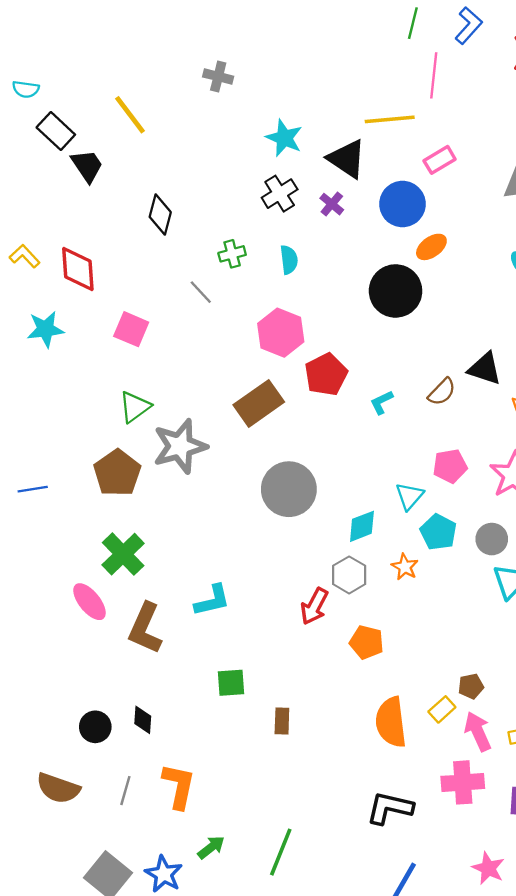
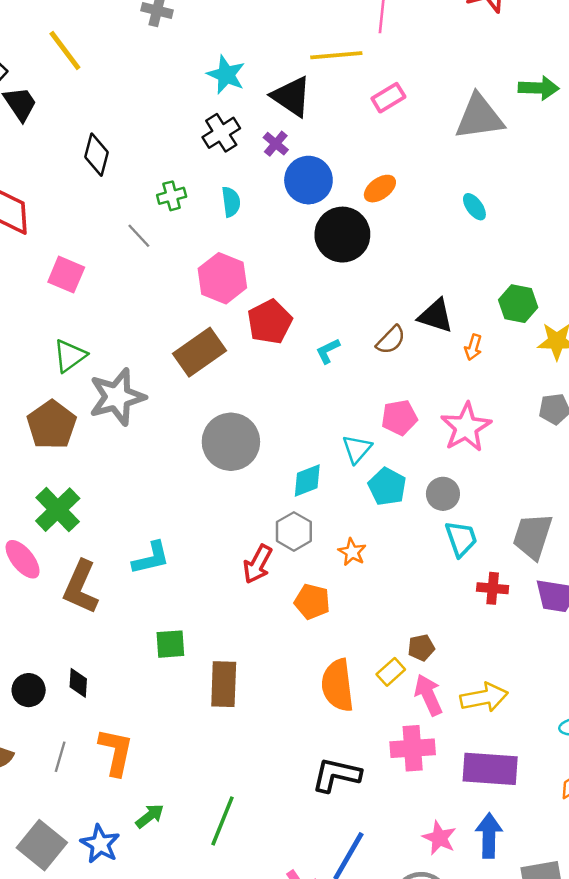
blue circle: (402, 204) -> (308, 180), moved
orange star: (405, 567) -> (352, 552), moved
brown rectangle: (282, 721) -> (224, 684), size x1.6

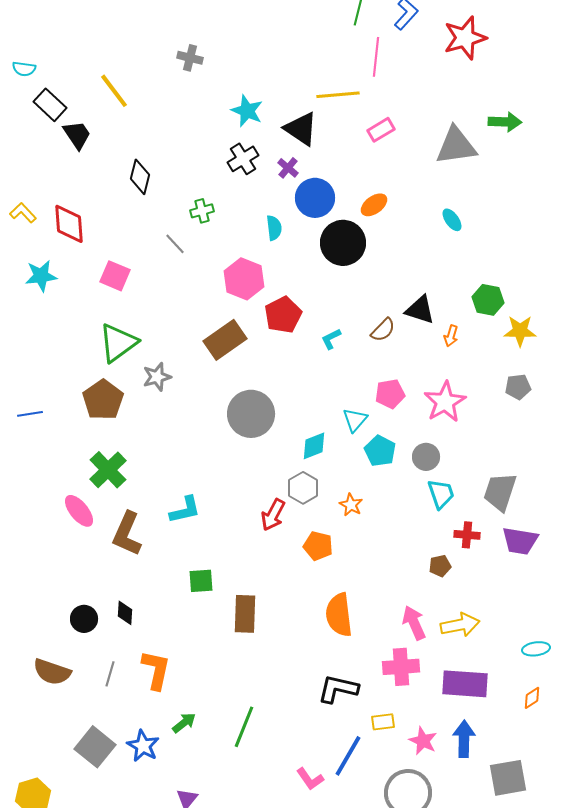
cyan semicircle: (231, 202) -> (274, 228), moved
green triangle: (70, 356) -> (118, 343), size x1.4
gray star: (117, 397) -> (157, 377), size x0.6
brown pentagon: (421, 648) -> (440, 566), moved
yellow rectangle: (391, 672) -> (383, 722), moved, turned 35

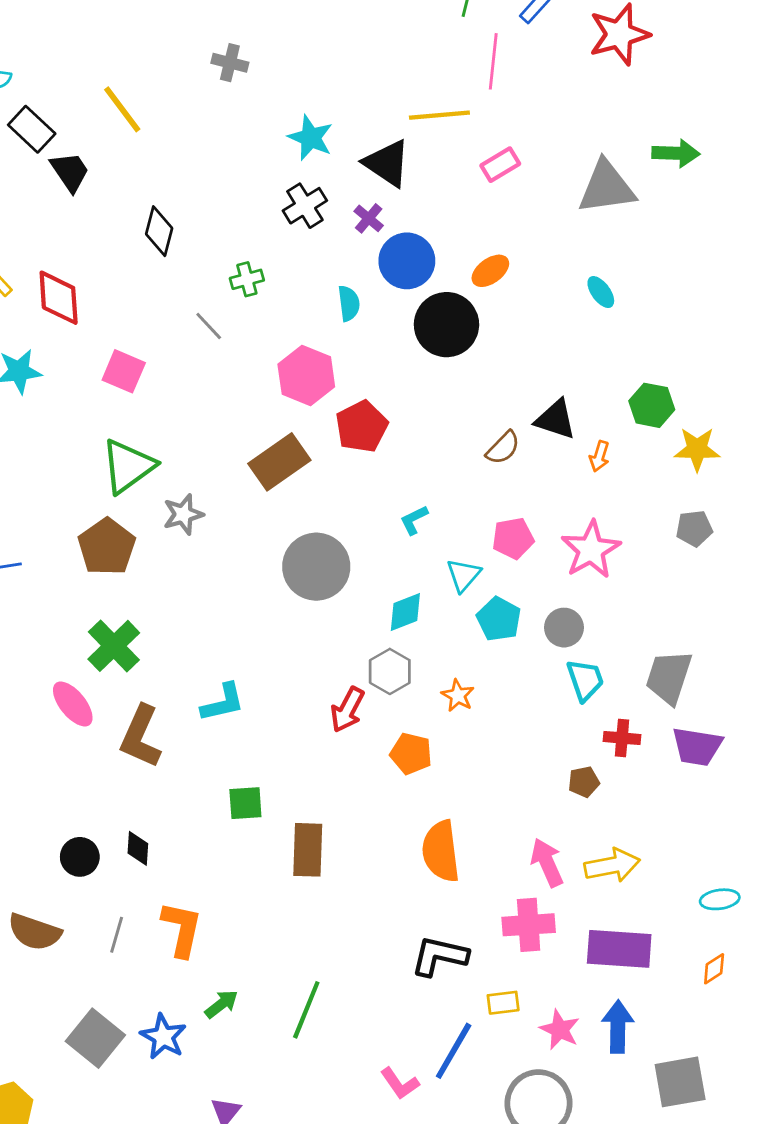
cyan L-shape: (331, 339) -> (414, 520), moved

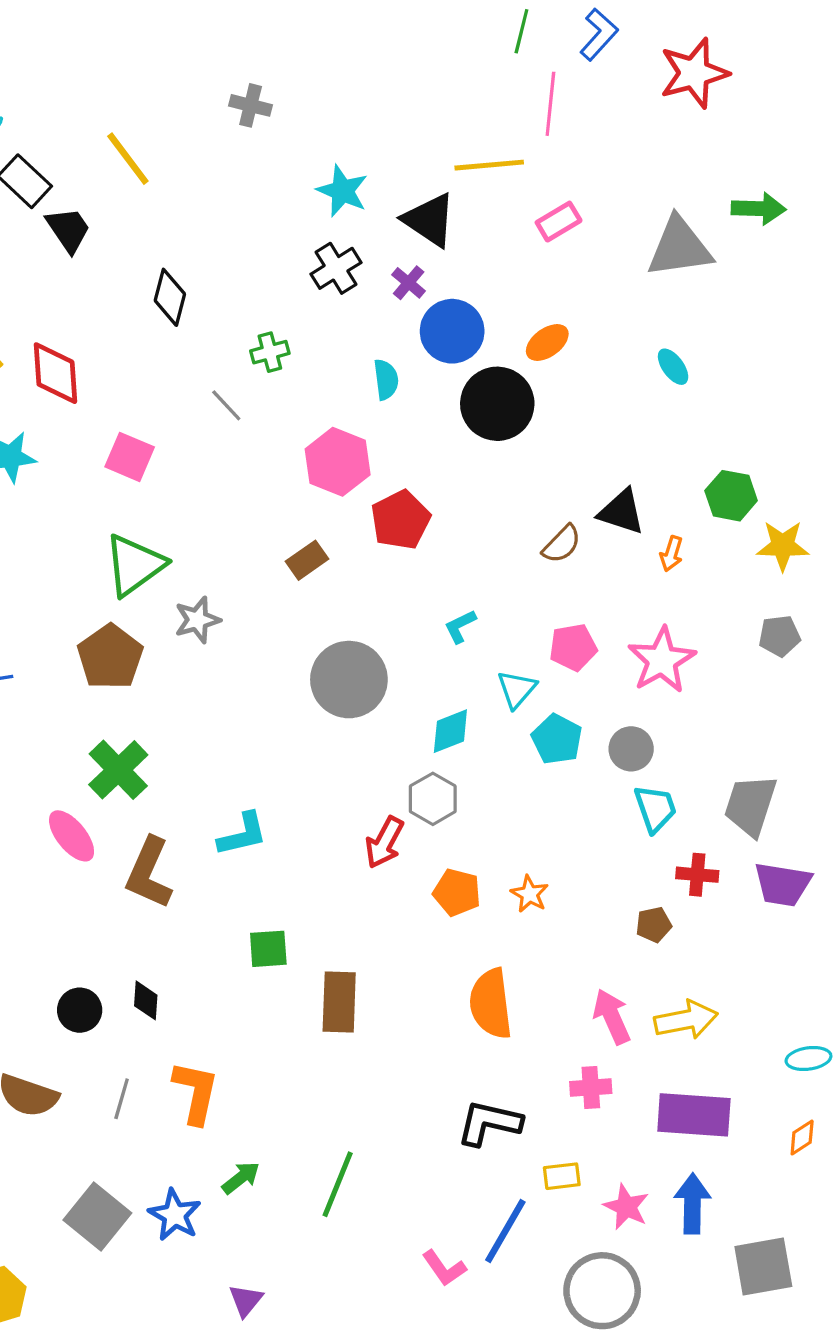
brown rectangle: (279, 462) -> (307, 560), size x0.6
orange star: (458, 696) -> (530, 894), moved
pink cross: (529, 925) -> (591, 1088), size x0.7

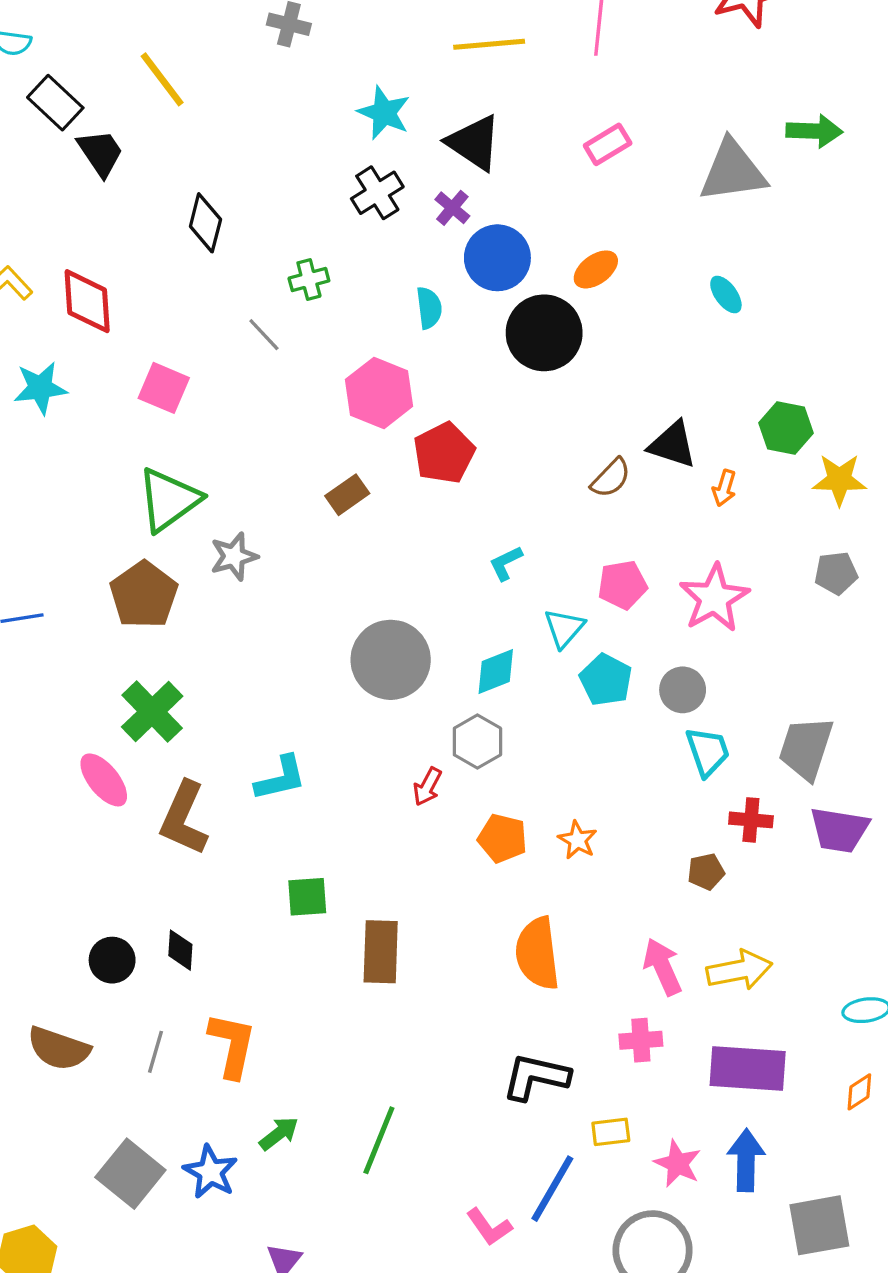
yellow line: (489, 165) -> (489, 44), moved
gray circle: (349, 680) -> (391, 660), moved
red arrow: (384, 842) -> (427, 787), size x0.7

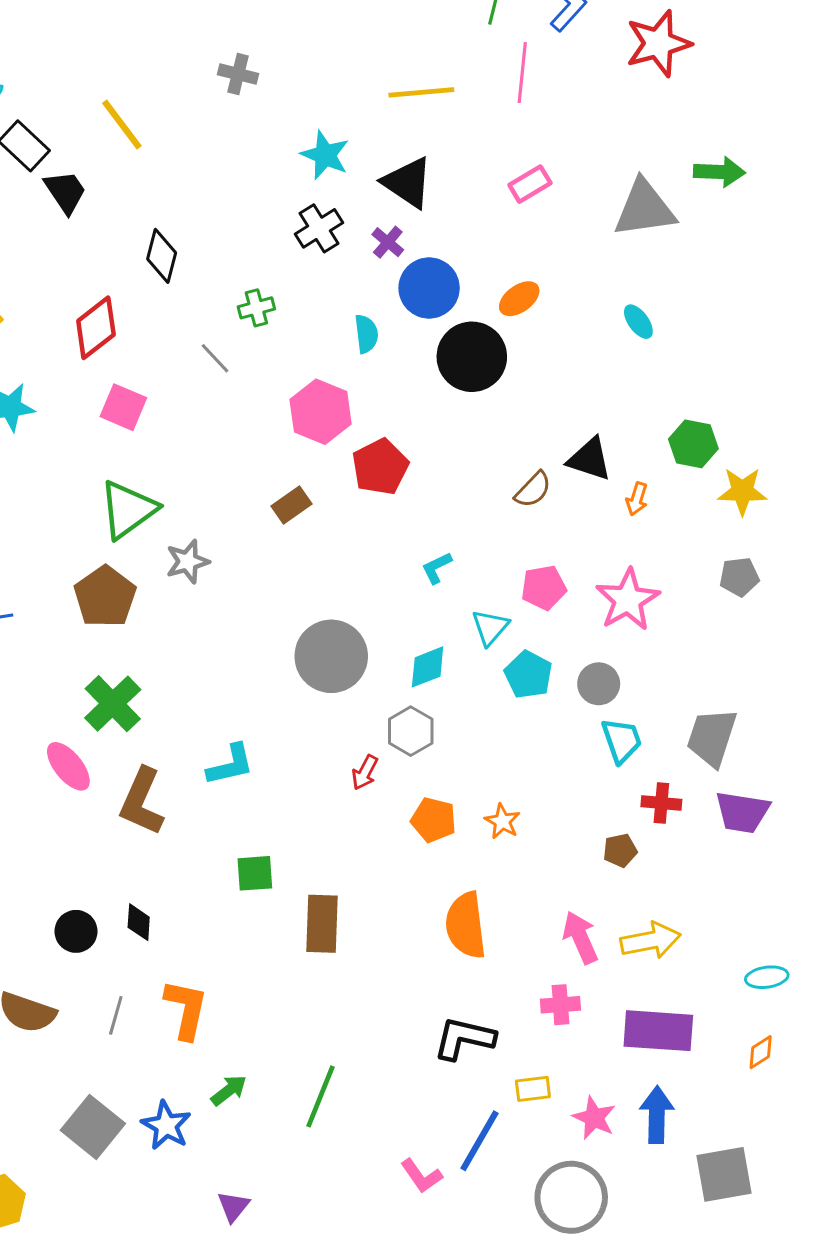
red diamond: (87, 301) -> (96, 328), moved, turned 56

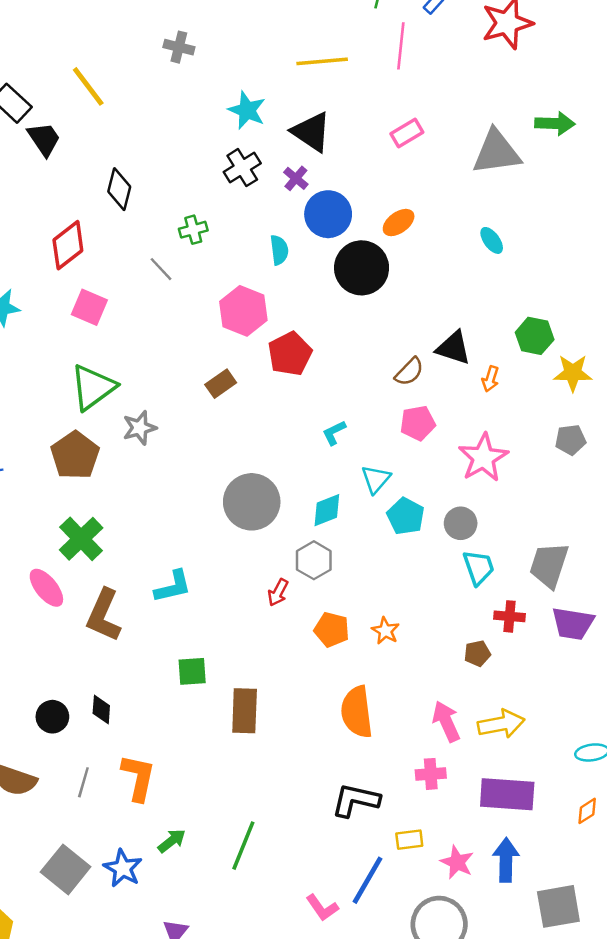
pink pentagon: (544, 588) -> (418, 423), moved

